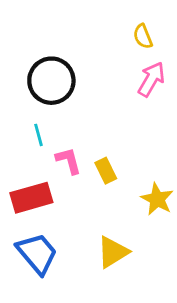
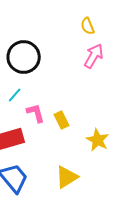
cyan line: (39, 135) -> (15, 95), turned 56

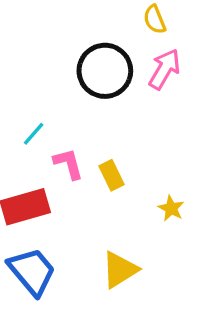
black circle: (24, 57) -> (105, 71), moved
yellow star: (98, 140) -> (171, 208), size x0.7

